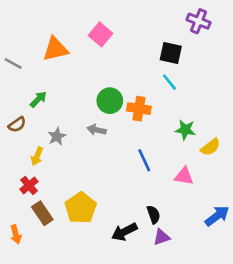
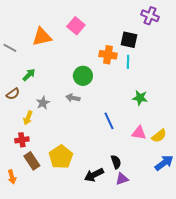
cyan line: (169, 82) -> (128, 62), turned 40
orange cross: (139, 109) -> (108, 55), moved
yellow semicircle: (210, 147) -> (159, 136), moved
red cross: (29, 185) -> (22, 140), turned 32

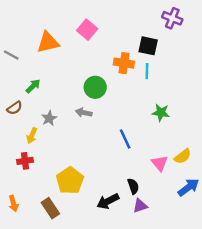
pink triangle: (139, 133) -> (160, 163), moved, turned 42
brown rectangle: (32, 161) -> (50, 208), moved

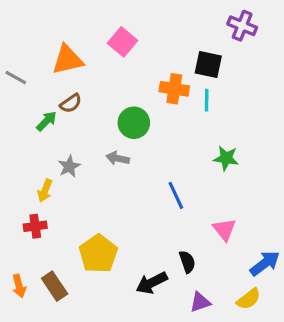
brown semicircle: (15, 108) -> (71, 103), moved
yellow semicircle: (183, 156) -> (249, 299), moved
purple triangle: (140, 206) -> (200, 302), moved
brown rectangle: (50, 208) -> (55, 286), moved

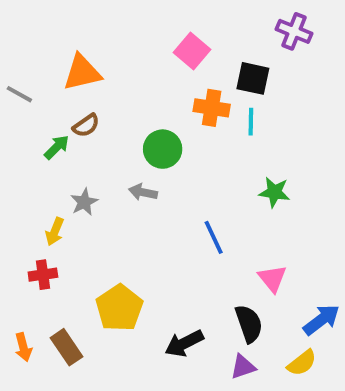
pink square: (123, 42) -> (192, 51), moved
black semicircle: (187, 262) -> (249, 324), moved, size x1.4

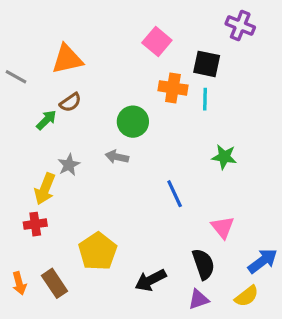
yellow arrow: (55, 231) -> (45, 189), size x1.4

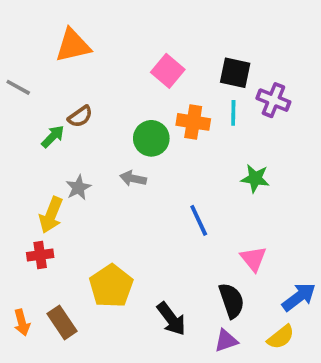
purple cross: (240, 26) -> (273, 100), moved
pink square: (157, 42) -> (168, 71), moved
orange triangle: (67, 59) -> (73, 45), moved
orange cross: (173, 88) -> (193, 122), moved
black arrow: (151, 280) -> (171, 319), turned -100

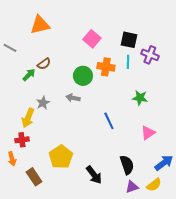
pink triangle: (253, 259) -> (148, 133), moved, turned 35
orange arrow: (22, 322) -> (12, 159), moved
purple triangle: (226, 341) -> (132, 187), moved

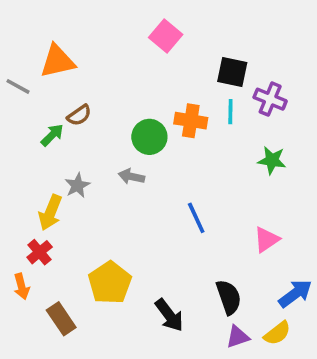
orange triangle: (40, 25) -> (58, 61), moved
pink square: (92, 39) -> (166, 36), moved
green star: (140, 98) -> (272, 160), moved
red cross: (22, 140) -> (40, 252), turned -32

